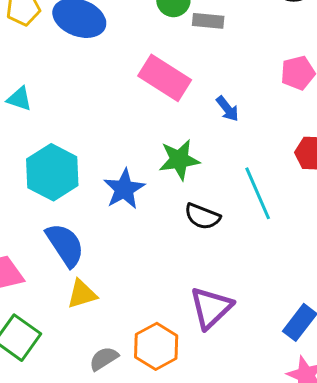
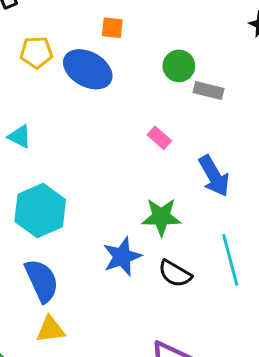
pink rectangle: (165, 78) -> (159, 138), size x0.5
blue arrow: (227, 109) -> (214, 176), size x1.6
blue star: (124, 189) -> (122, 257), moved

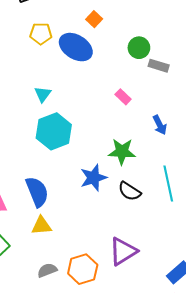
orange square: (112, 28) -> (94, 19), turned 35
cyan triangle: (20, 137) -> (43, 94), moved, turned 36
blue arrow: (214, 176) -> (160, 125), size x0.7
cyan hexagon: (40, 211) -> (54, 131), moved

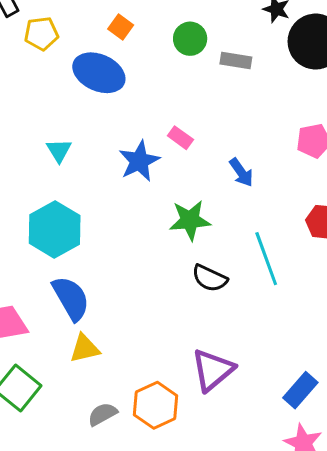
yellow pentagon: (41, 34) -> (41, 34), moved
green circle: (139, 48) -> (190, 39), moved
gray rectangle: (159, 66) -> (236, 60), moved
cyan hexagon: (54, 131) -> (55, 229), moved
blue star: (93, 178) -> (139, 161), moved

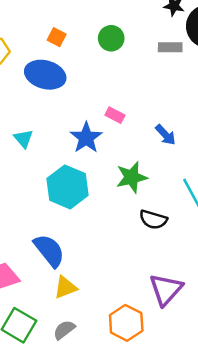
gray rectangle: (236, 60) -> (170, 47), moved
cyan hexagon: (55, 229) -> (67, 187), moved
gray semicircle: (102, 414) -> (64, 330), moved

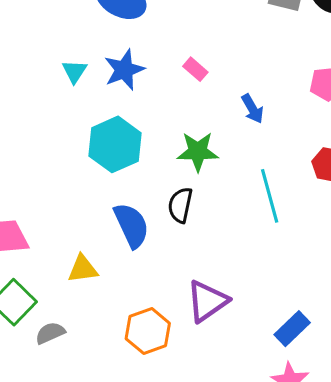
blue star: (86, 138) -> (124, 70), moved
black semicircle: (153, 220) -> (180, 205), moved, turned 72
blue semicircle: (49, 251) -> (131, 225), moved
gray semicircle: (64, 330) -> (50, 333), moved

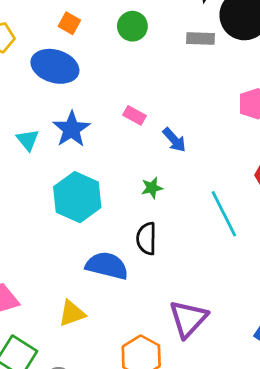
blue arrow: (252, 109) -> (174, 140), moved
green star: (198, 151) -> (152, 188), size x0.6
blue semicircle: (131, 225) -> (107, 266), turned -39

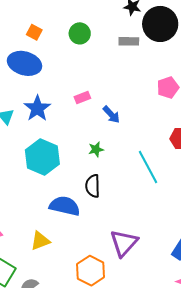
pink rectangle: (135, 115) -> (82, 98), turned -49

